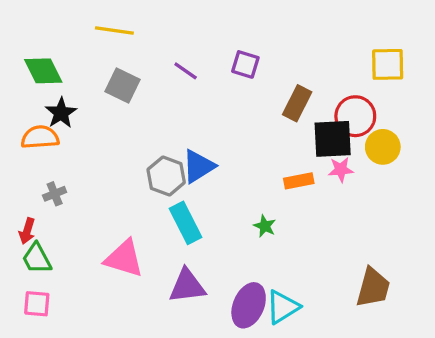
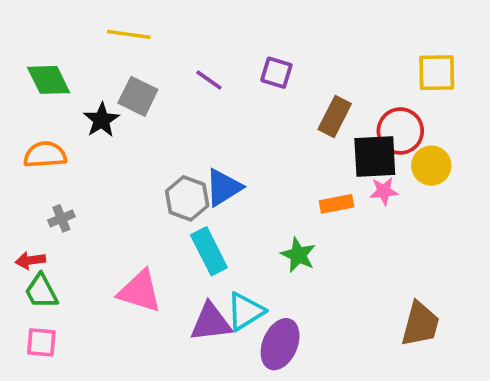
black star: (61, 113) -> (101, 120), moved
green star: (265, 226) -> (298, 255), size x1.4
red arrow: (27, 231) -> (30, 260), turned 65
cyan triangle: (283, 307) -> (245, 311), moved

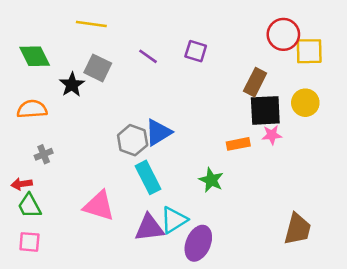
brown rectangle: (335, 116) -> (255, 82), moved
red circle: (400, 131) -> (283, 34), moved
yellow circle: (431, 166) -> (305, 103), moved

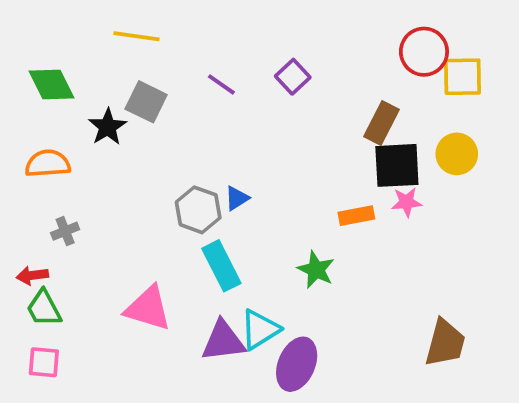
purple square: (196, 51) -> (293, 77), turned 30
blue triangle: (158, 132) -> (237, 198), size x0.6

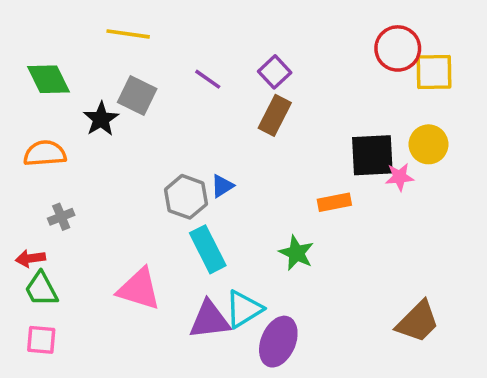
brown rectangle: (382, 123) -> (275, 115), moved
pink star: (407, 202) -> (400, 177), moved
brown trapezoid: (445, 343) -> (418, 322), turned 30

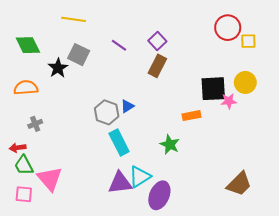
yellow square: (434, 72) -> (248, 41), size x0.7
pink triangle: (139, 289) -> (50, 179), moved, turned 32

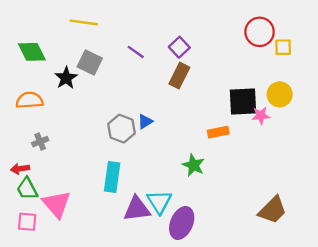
cyan rectangle: (119, 142) -> (112, 177), moved, turned 35
cyan triangle: (140, 177) -> (159, 202), turned -30

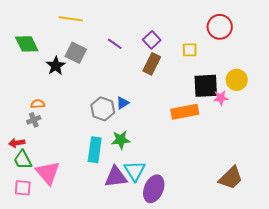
yellow square: (283, 47) -> (190, 50), moved
orange semicircle: (29, 100) -> (38, 104), moved, size x0.6
orange rectangle: (218, 132) -> (185, 112), size x1.5
green star: (193, 165) -> (121, 140), moved, turned -30

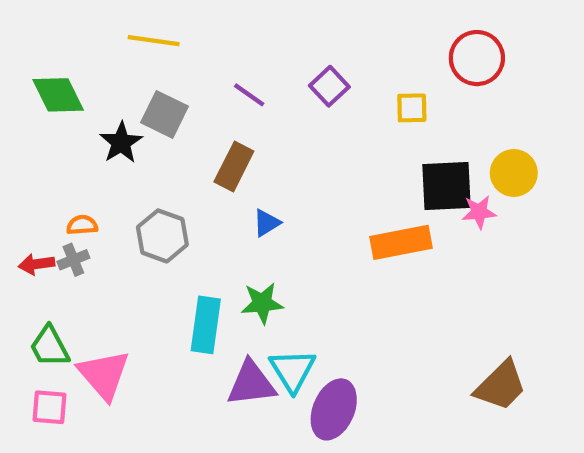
brown rectangle: (152, 64) -> (234, 166), moved
gray hexagon: (103, 109) -> (162, 236), moved
red arrow: (17, 143) -> (37, 264), moved

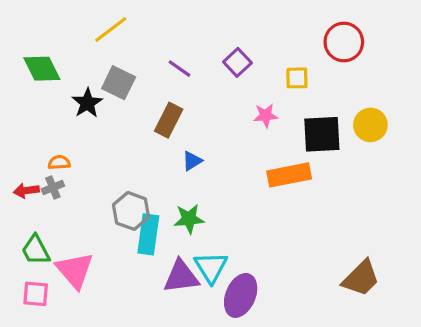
yellow line: (154, 41) -> (111, 29), turned -45
pink star: (479, 212) -> (266, 116), moved
gray hexagon: (162, 236) -> (131, 211), moved

